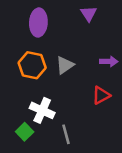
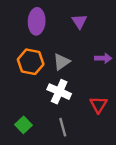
purple triangle: (89, 14) -> (79, 21), moved
red triangle: (101, 95) -> (98, 105), moved, turned -30
white cross: (42, 110) -> (59, 92), moved

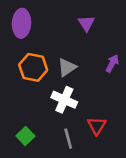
purple ellipse: (37, 21) -> (22, 23), moved
purple arrow: (103, 58) -> (112, 63), turned -63
red triangle: (98, 105) -> (97, 126), moved

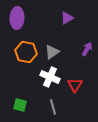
purple triangle: (86, 23) -> (67, 18), turned 32
red triangle: (97, 126) -> (75, 85), moved
green square: (25, 136) -> (20, 105), turned -32

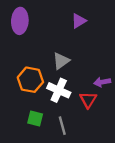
purple arrow: (87, 49) -> (102, 82), moved, turned -128
orange hexagon: (26, 52) -> (30, 80), moved
green square: (20, 105) -> (35, 119), moved

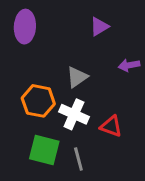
purple arrow: (102, 82) -> (129, 65), moved
red triangle: (88, 100) -> (111, 126), turned -42
green square: (35, 119) -> (44, 150), size x1.5

